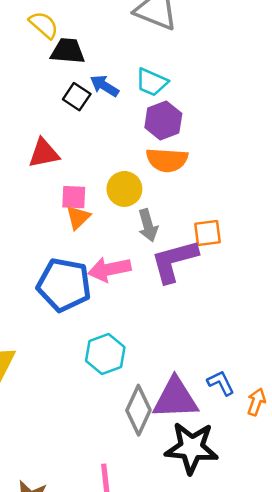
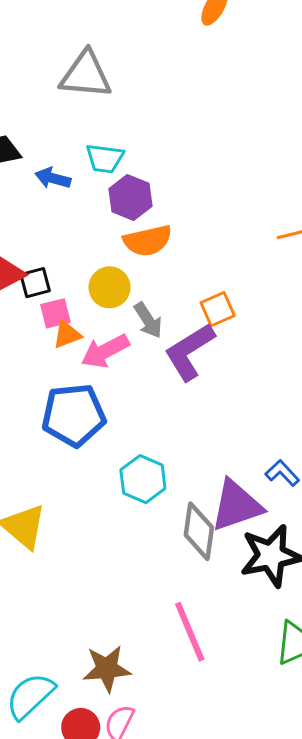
black square: (77, 97) -> (35, 283), moved, turned -32
orange triangle: (78, 217) -> (67, 335), turned 40
pink arrow: (109, 269) -> (105, 351), moved

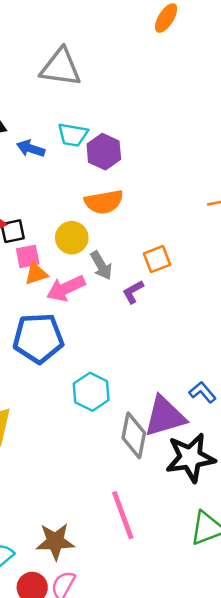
purple hexagon: (130, 197) -> (104, 152), moved
purple L-shape: (189, 352) -> (133, 292), size x0.5

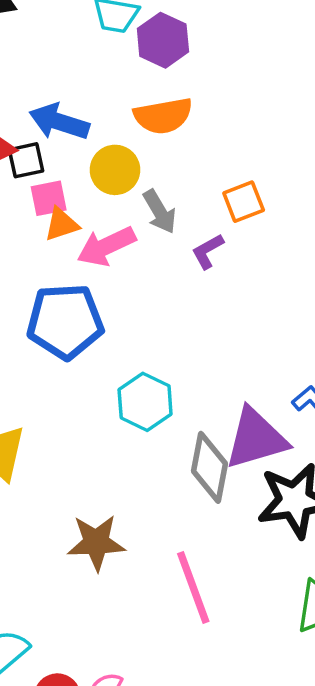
blue arrow: (31, 149) -> (59, 122), moved, size x1.4
brown star: (55, 541) -> (96, 543), moved

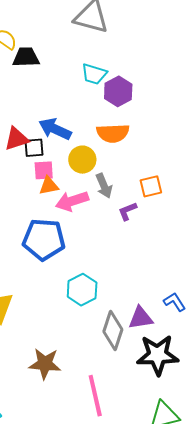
purple triangle: (256, 439) -> (141, 318), size x0.7

